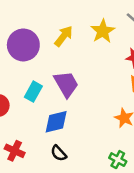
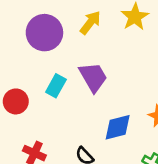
blue diamond: (56, 122) -> (118, 127), moved

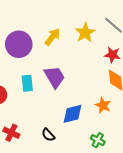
cyan rectangle: (56, 86) -> (27, 83), turned -35

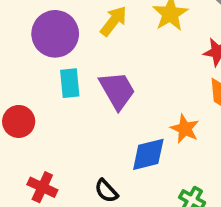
cyan rectangle: (27, 83) -> (70, 83), moved
orange star: (103, 105) -> (185, 129), moved

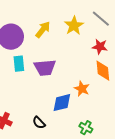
purple trapezoid: (117, 90) -> (45, 68), turned 115

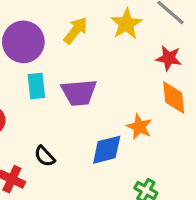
black semicircle: (39, 123) -> (45, 156), moved

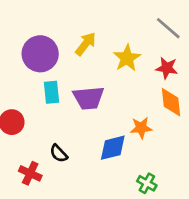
yellow star: (126, 24) -> (127, 58), moved
orange star: (139, 127) -> (141, 128), turned -30

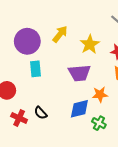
purple trapezoid: (89, 98) -> (79, 73), moved
red cross: (30, 173) -> (19, 118), moved
green cross: (147, 183) -> (99, 123), moved

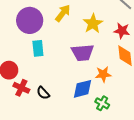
red cross: (19, 118) -> (21, 88), moved

